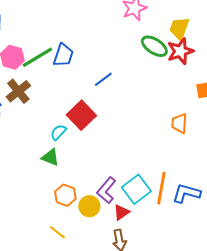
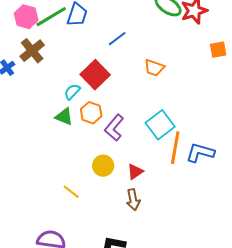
orange trapezoid: (179, 123) -> (154, 68), moved, turned -75
cyan square: (136, 189) -> (160, 125), moved
purple L-shape: (106, 190) -> (114, 128), moved
orange hexagon: (65, 195) -> (91, 113), moved

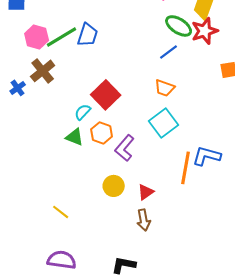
blue line: (117, 39) -> (169, 52), moved
cyan square: (160, 125) -> (164, 123), moved
blue L-shape: (200, 153) -> (207, 156), moved
yellow line: (71, 192) -> (61, 212), moved

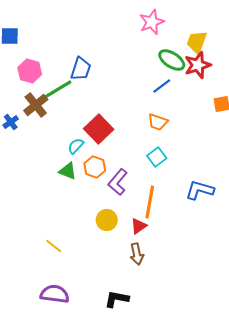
green line: (62, 37) -> (57, 90), moved
cyan square: (164, 123) -> (157, 157), size x0.7
orange line: (186, 168) -> (150, 202), moved

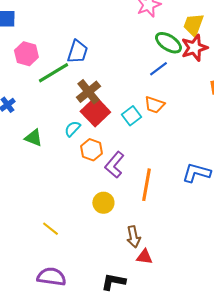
brown cross: (36, 105) -> (88, 92), moved
cyan square: (157, 157) -> (131, 116), moved
green triangle: (68, 171) -> (33, 138), moved
red triangle: (139, 226) -> (144, 257), moved, turned 42

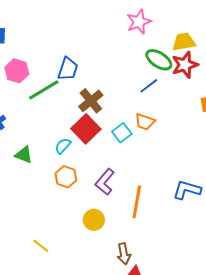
yellow trapezoid: (193, 25) -> (184, 42), turned 60
brown cross: (88, 92) -> (91, 101), moved
orange hexagon: (91, 150) -> (66, 177), moved

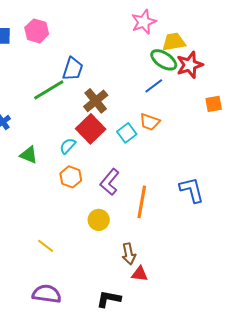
yellow trapezoid: (184, 42) -> (174, 42), moved
pink hexagon: (17, 71) -> (37, 31), moved
blue L-shape: (187, 190) -> (192, 190), turned 60

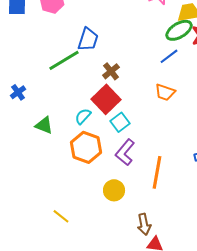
green ellipse: (164, 60) -> (179, 30), turned -64
brown cross: (96, 101) -> (111, 71), size x0.7
cyan square: (127, 133) -> (120, 122), moved
orange hexagon: (71, 177) -> (86, 147), size x1.4

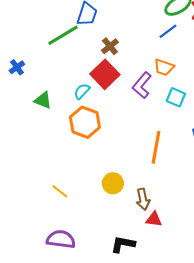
cyan square: (120, 122) -> (176, 97), moved, turned -30
purple L-shape: (125, 152) -> (142, 85), moved
yellow circle: (114, 190) -> (113, 183), moved

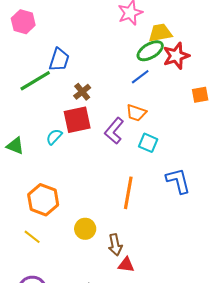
red square: (105, 74) -> (77, 120), turned 32
orange hexagon: (85, 122) -> (43, 200), moved

